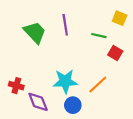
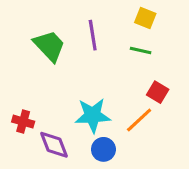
yellow square: (120, 18) -> (145, 18), moved
red square: (115, 53) -> (158, 92), moved

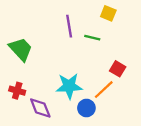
green trapezoid: (49, 46) -> (21, 49), moved
green line: (141, 51) -> (92, 38), moved
blue circle: (103, 149) -> (86, 108), moved

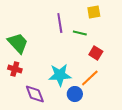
yellow square: (108, 13) -> (94, 12), turned -32
red square: (118, 69) -> (96, 53), moved
red cross: (17, 91) -> (15, 69), moved

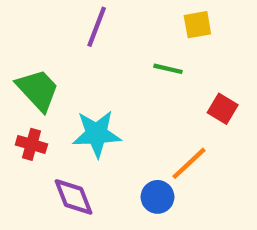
purple line: (60, 23) -> (97, 27), moved, turned 30
red square: (96, 53) -> (223, 109), moved
cyan star: (60, 75) -> (97, 134), moved

